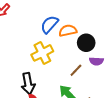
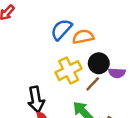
black circle: (86, 43) -> (99, 63), moved
yellow cross: (42, 53) -> (69, 71), moved

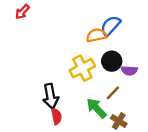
blue semicircle: (61, 29) -> (111, 26), moved
brown line: (93, 84) -> (113, 93), moved

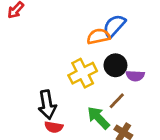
red semicircle: (56, 116) -> (54, 127), turned 112

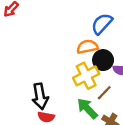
orange semicircle: (98, 36) -> (87, 47), moved
yellow cross: (83, 73) -> (86, 76), moved

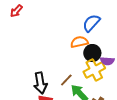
yellow cross: (86, 76) -> (94, 70), moved
brown line: (104, 93) -> (66, 80), moved

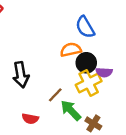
blue semicircle: (91, 23) -> (85, 27), turned -72
black arrow: (40, 83) -> (21, 75), moved

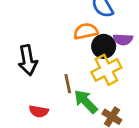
purple semicircle: (104, 72) -> (123, 39), moved
brown line: (55, 95) -> (68, 84), turned -56

